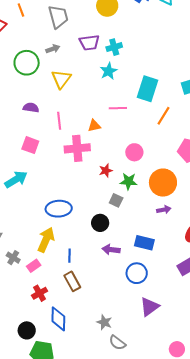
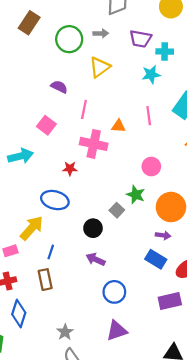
pink line: (118, 108) -> (149, 116), turned 66
red star: (106, 171) -> (70, 169), moved
blue rectangle: (144, 243) -> (156, 259), moved

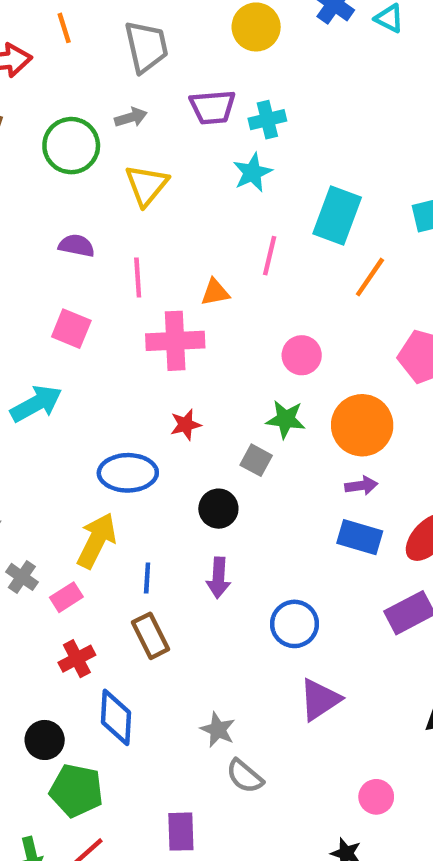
pink line: (149, 116) -> (270, 256), turned 36
red star: (70, 169) -> (186, 425), moved
purple arrow: (96, 259) -> (219, 578), moved, turned -96

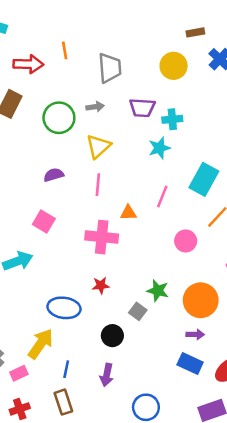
purple semicircle: (77, 246) -> (54, 175), turned -36
pink line: (138, 278) -> (98, 185), moved
pink circle: (302, 355) -> (186, 241), moved

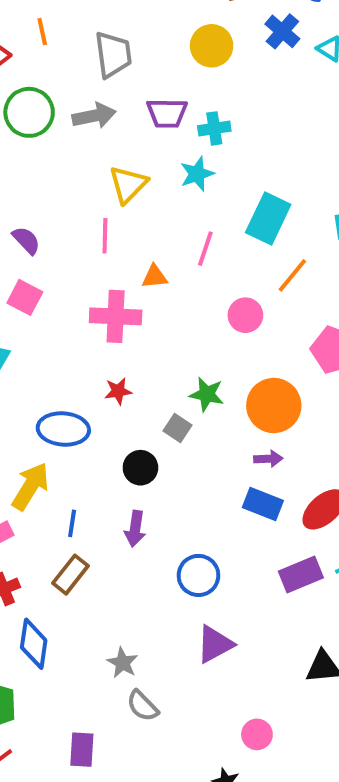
gray arrow: (95, 107) -> (94, 116), size x1.5
green circle: (59, 118) -> (29, 112), moved
yellow triangle: (98, 146) -> (128, 184), moved
purple semicircle: (54, 175) -> (26, 240), moved, turned 66
brown rectangle: (63, 402) -> (71, 575), turned 60

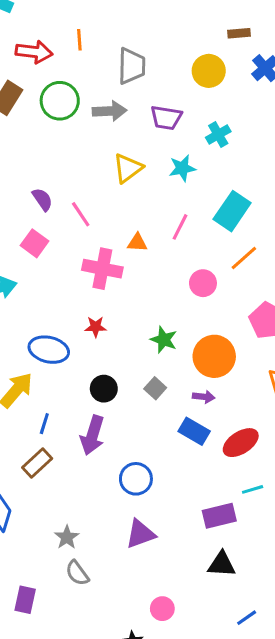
cyan cross: (214, 128) -> (218, 134), moved, turned -30
pink line: (105, 236) -> (81, 214), moved, turned -44
gray square: (178, 428) -> (155, 388), moved
purple arrow: (135, 529) -> (92, 435), size x1.4
purple rectangle: (301, 575) -> (219, 516), moved

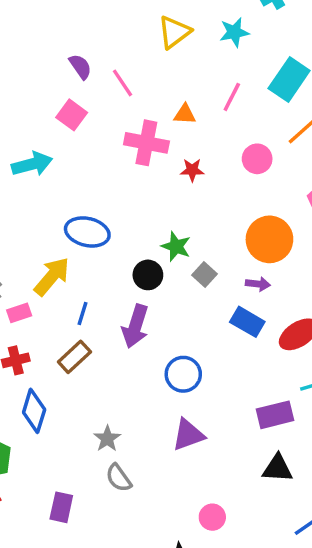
red star: (96, 327) -> (192, 170), moved
green star: (164, 340) -> (176, 246), moved

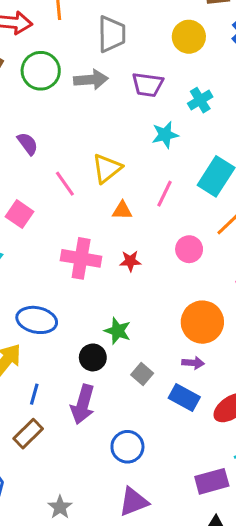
yellow triangle: (174, 32) -> (107, 168), moved
purple semicircle: (80, 67) -> (28, 144), moved
pink cross: (146, 143) -> (81, 258), moved
gray square: (204, 275) -> (142, 374), moved

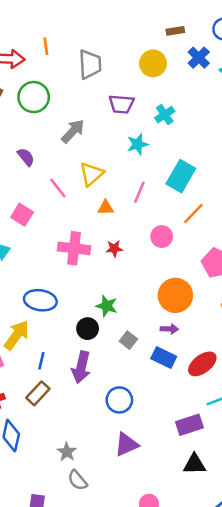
gray arrow: (91, 80) -> (73, 131), moved, turned -40

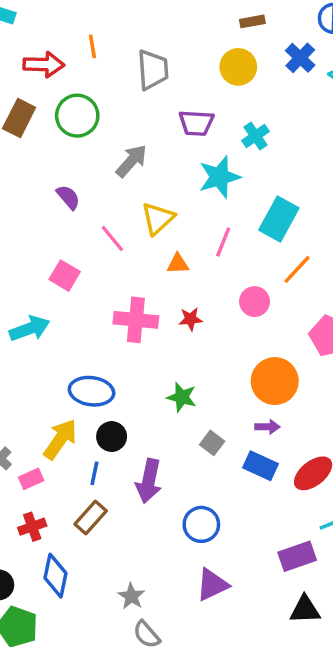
brown rectangle: (175, 31) -> (252, 21), moved
cyan star: (138, 144) -> (219, 177), size x1.4
black circle: (88, 329) -> (112, 437), moved

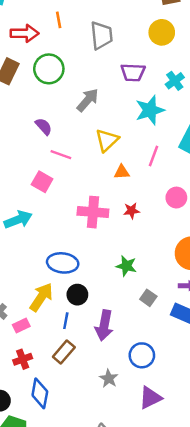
pink line: (112, 239) -> (61, 155), moved, turned -30
gray star: (131, 596) -> (109, 378), moved

